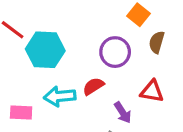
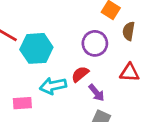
purple arrow: (123, 113) -> (96, 93), moved

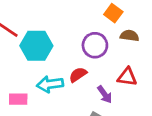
brown semicircle: (129, 31) -> (129, 36), turned 84
purple arrow: (96, 93) -> (105, 94), moved

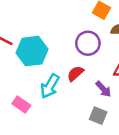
cyan arrow: (50, 84) -> (50, 86), turned -45
pink rectangle: (18, 99) -> (21, 104), turned 42

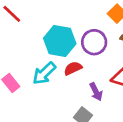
cyan hexagon: (32, 51) -> (60, 41), moved

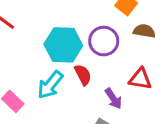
red semicircle: (73, 68) -> (83, 75), turned 96

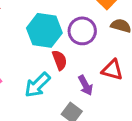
cyan arrow: (50, 85) -> (37, 85), moved

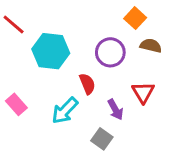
cyan hexagon: (44, 30) -> (51, 51), moved
red triangle: (112, 70) -> (143, 92), turned 45

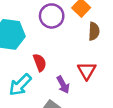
brown semicircle: (151, 46) -> (94, 31), turned 78
purple circle: (110, 52) -> (52, 16), moved

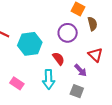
purple circle: (52, 16) -> (68, 33), moved
cyan arrow: (20, 85) -> (49, 79), turned -30

